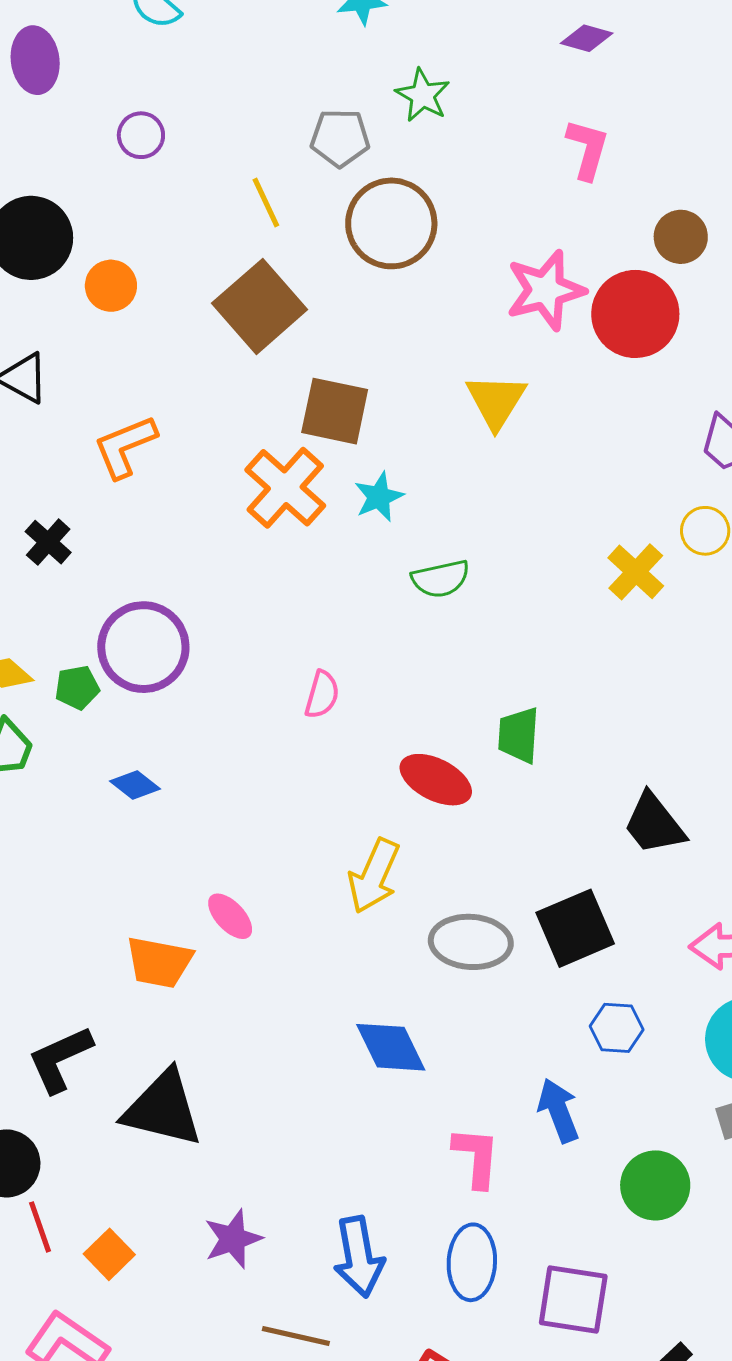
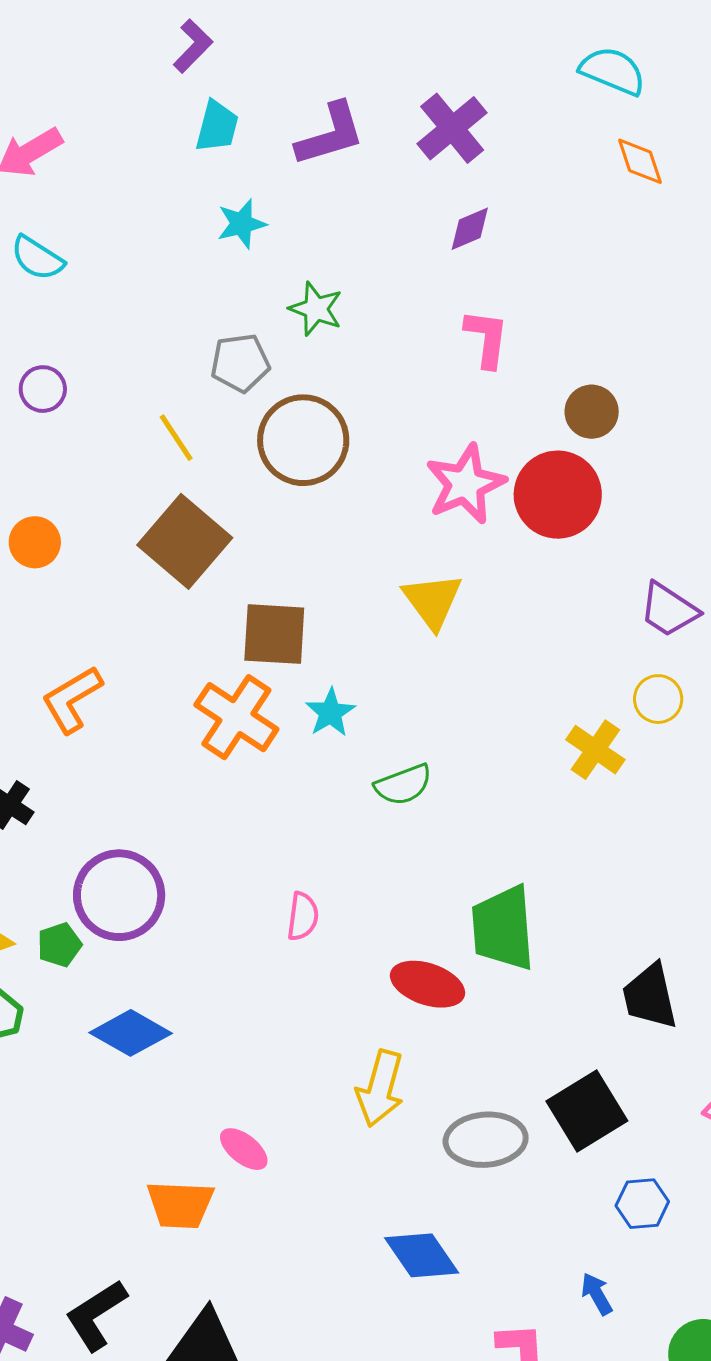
purple diamond: (587, 38) -> (470, 229), turned -30
green trapezoid: (519, 735) -> (503, 928), size x1.5
blue diamond: (135, 785) -> (131, 1033), size x1.6
black trapezoid: (654, 824) -> (650, 996), turned 34
blue arrow: (558, 1110) -> (597, 1294), size x0.7

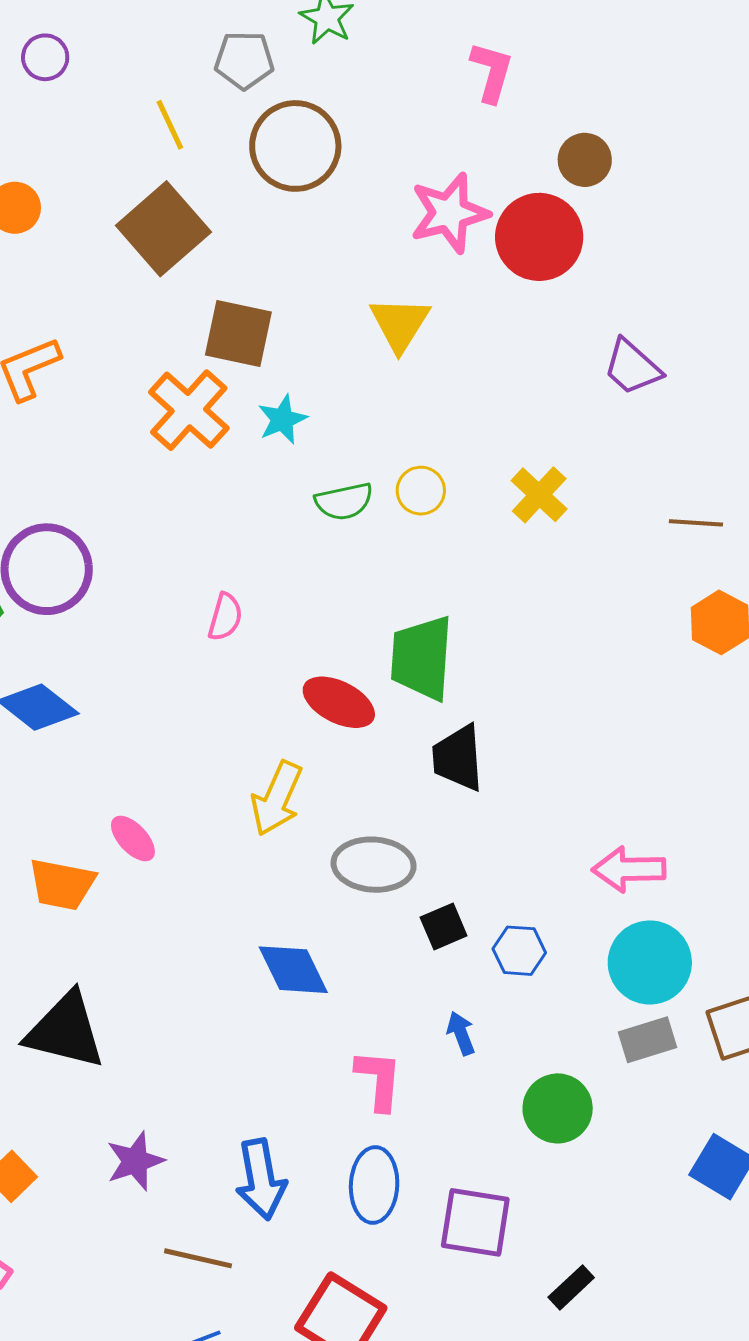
yellow circle: (658, 699) -> (421, 491), moved
black trapezoid: (650, 996) -> (458, 758), moved
black square: (587, 1111) -> (444, 926), moved, size x0.6

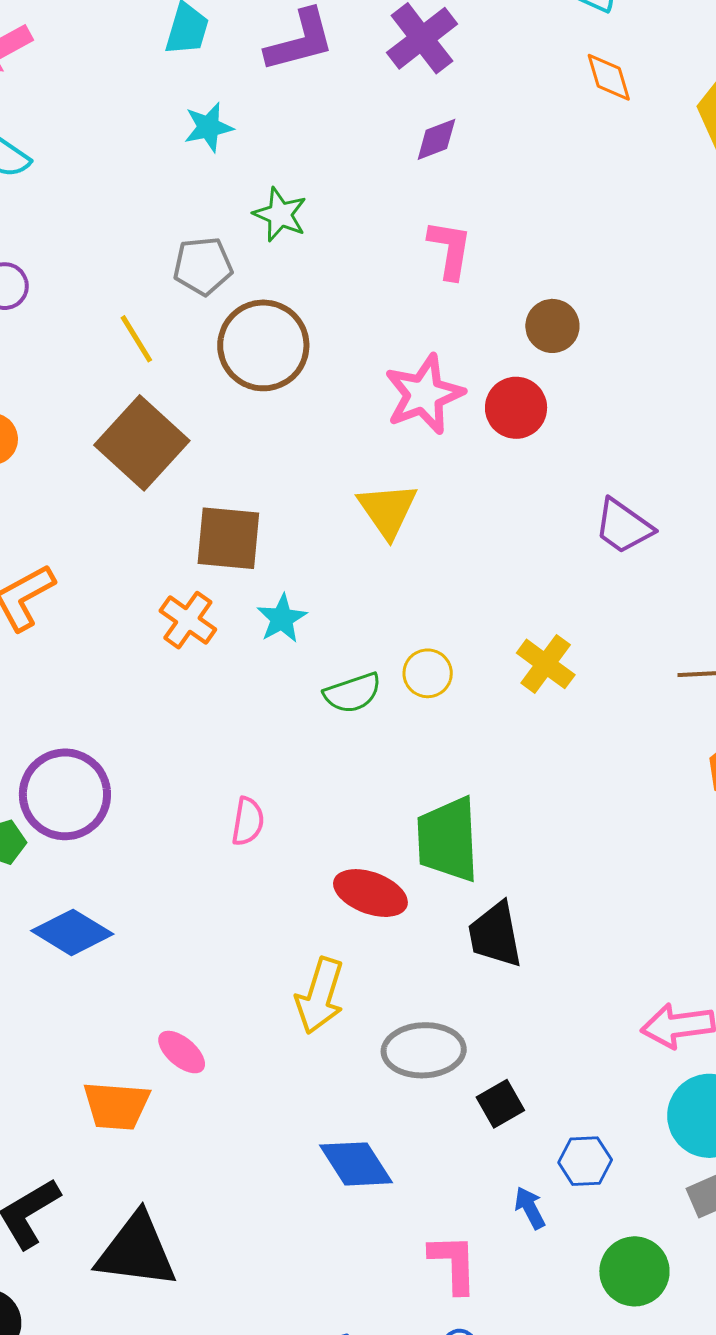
red circle: (539, 237) -> (516, 408), size x0.7
orange cross: (189, 410) -> (188, 620), size x0.7
blue hexagon: (519, 951) -> (585, 1161), moved

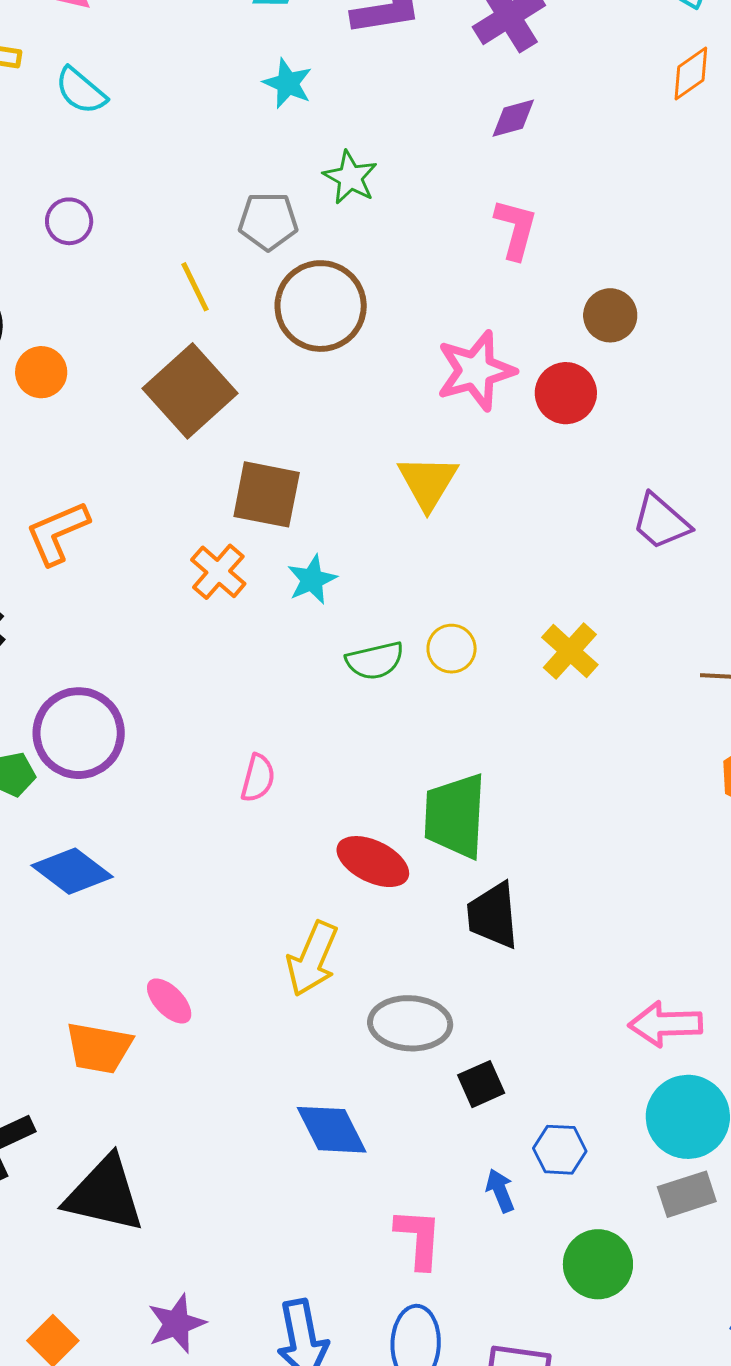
orange diamond: (609, 77) -> (691, 73), turned 66
cyan star: (208, 127) -> (288, 83), turned 30

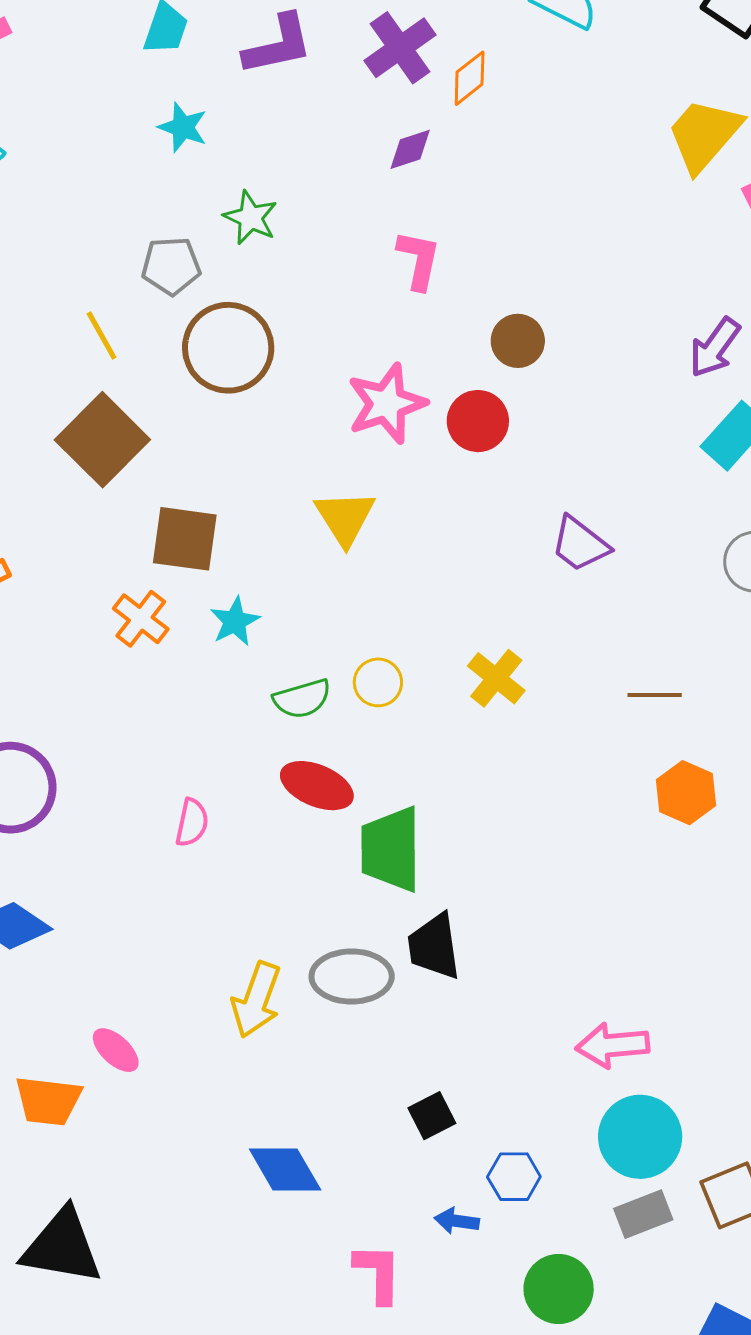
orange diamond: (691, 73) -> (470, 78), moved
red ellipse: (373, 862) -> (317, 786), moved
gray ellipse: (410, 1023) -> (352, 977), moved
blue arrow: (500, 1191) -> (457, 1221), turned -57

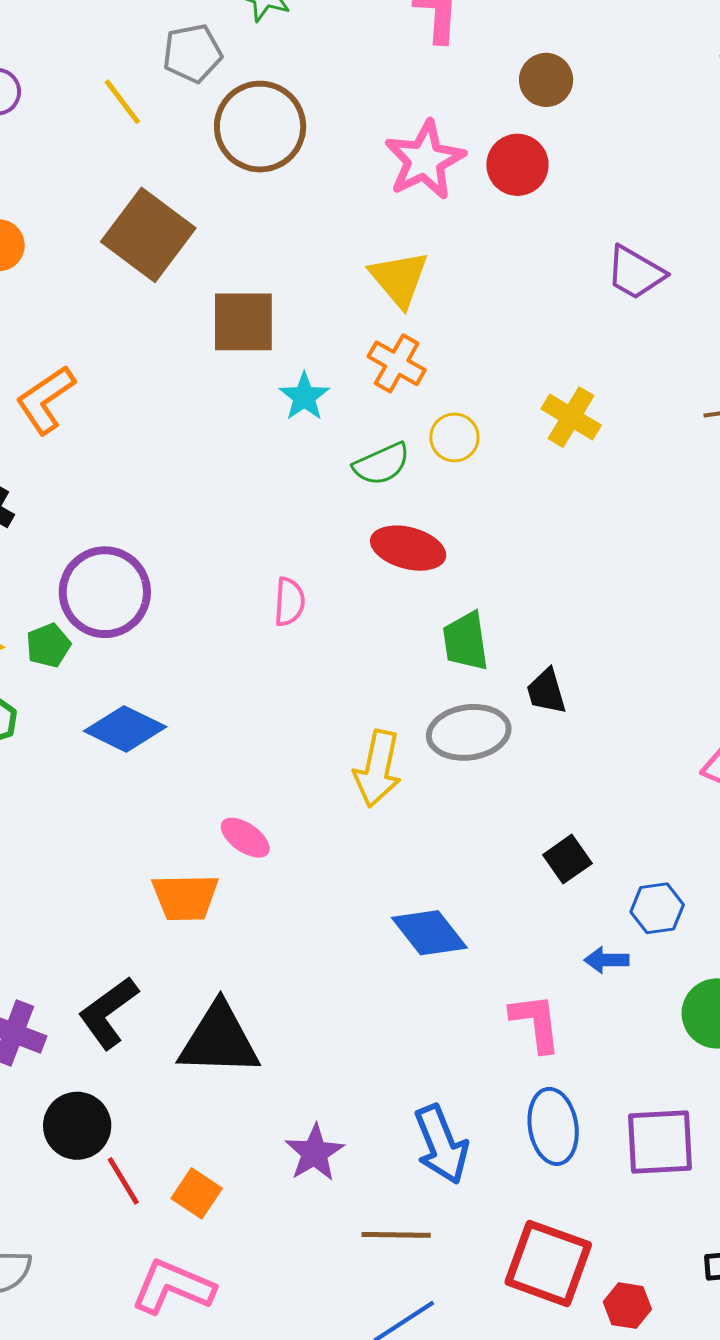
yellow line: (102, 336) -> (122, 102), moved
orange cross: (141, 619) -> (397, 363), moved
green trapezoid: (391, 849) -> (466, 641), moved, size x0.7
black trapezoid: (434, 947) -> (546, 691), size x0.7

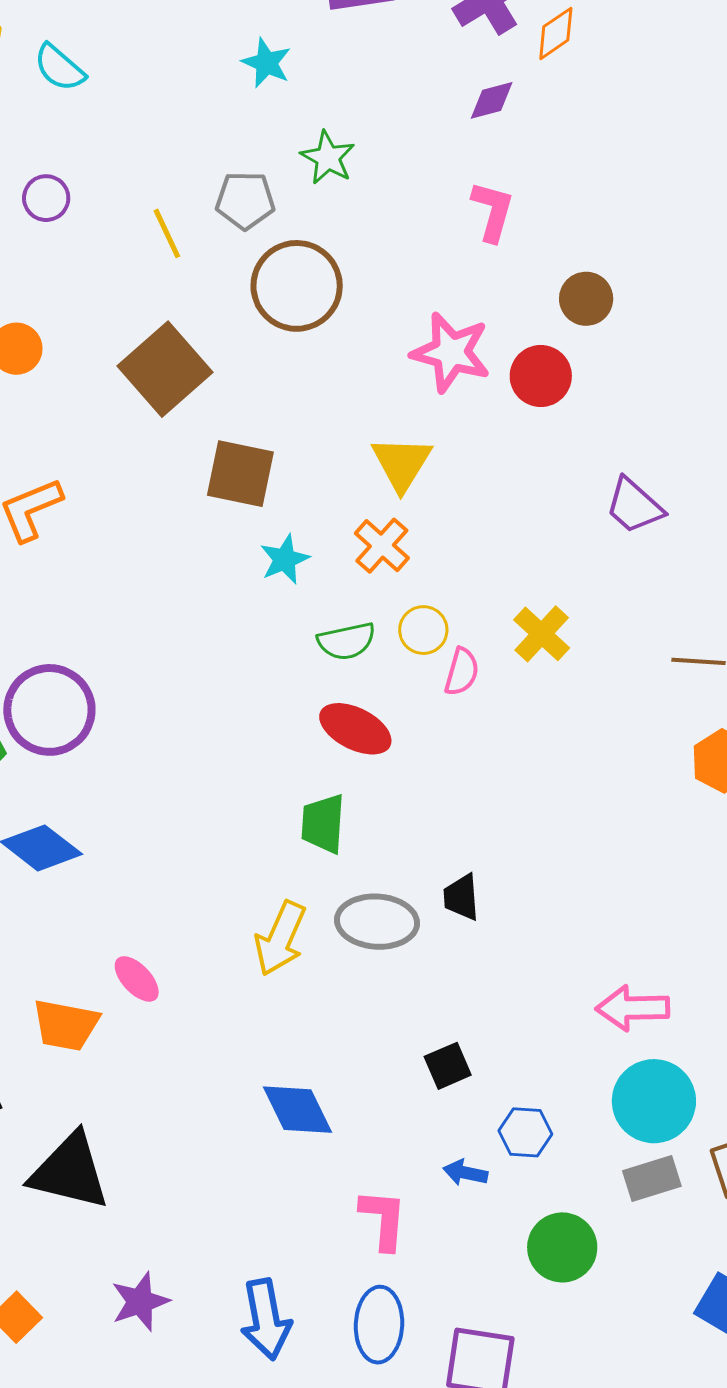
pink star: (425, 160) -> (451, 352), turned 30
pink semicircle: (289, 602) -> (462, 672), moved
green trapezoid: (466, 641) -> (323, 824), moved

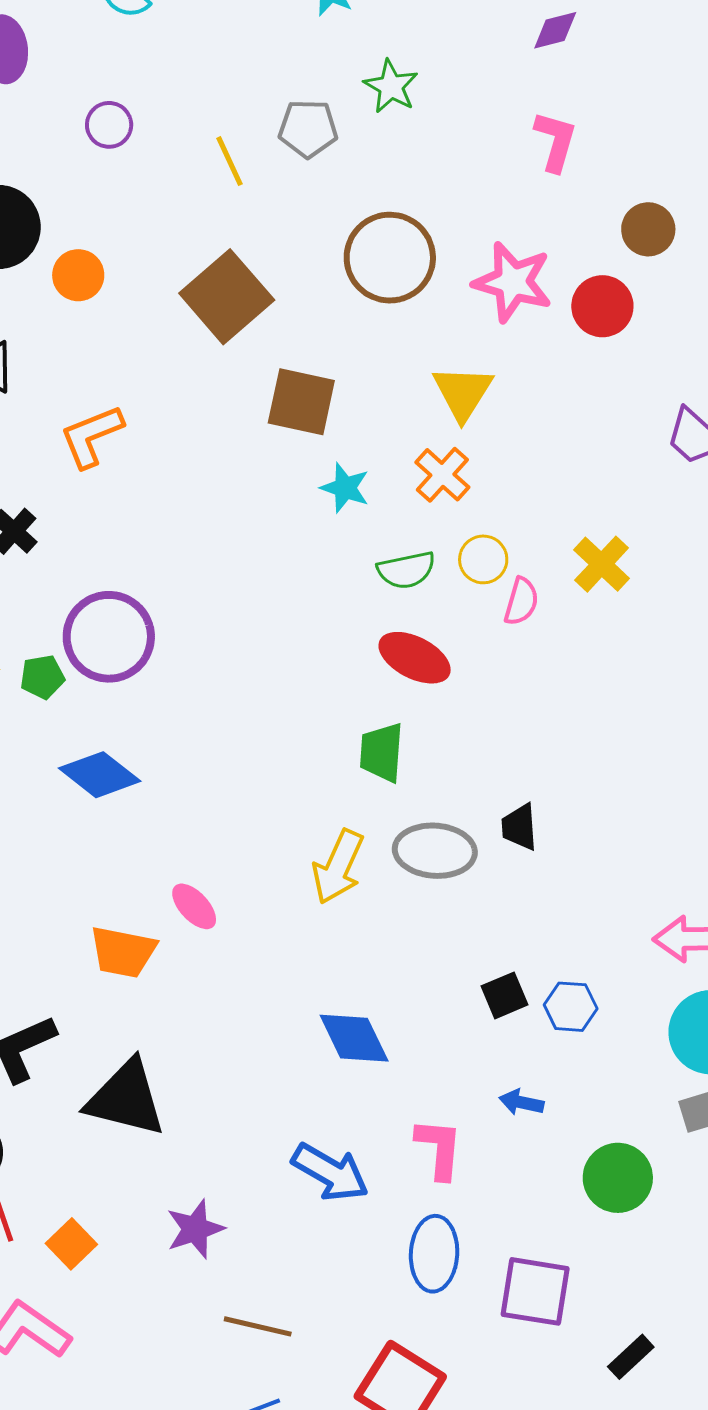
brown circle: (297, 286) -> (390, 258), moved
cyan star: (285, 559) -> (345, 488), turned -30
blue hexagon: (525, 1132) -> (571, 1007), moved
blue arrow: (266, 1319) -> (330, 1172), moved, turned -50

